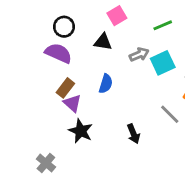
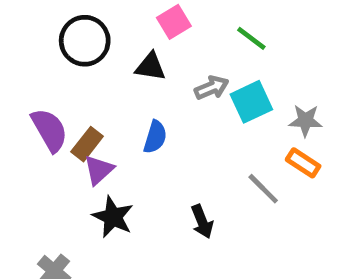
green line: (163, 25) -> (251, 38), turned 60
black circle: (64, 27) -> (85, 41), size x1.4
purple semicircle: (58, 53) -> (49, 130), moved, turned 36
purple triangle: (72, 103) -> (99, 170), turned 36

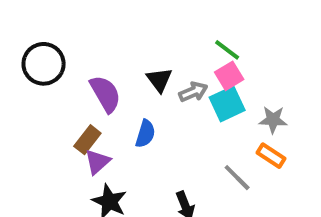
pink square: (174, 22) -> (229, 76), moved
black circle: (85, 41) -> (44, 64), moved
black triangle: (150, 67) -> (159, 80), moved, turned 44
purple semicircle: (49, 130) -> (105, 94), moved

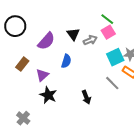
purple semicircle: (105, 94) -> (46, 41), turned 72
cyan square: (227, 104) -> (115, 57), moved
brown rectangle: (87, 140) -> (22, 64), moved

